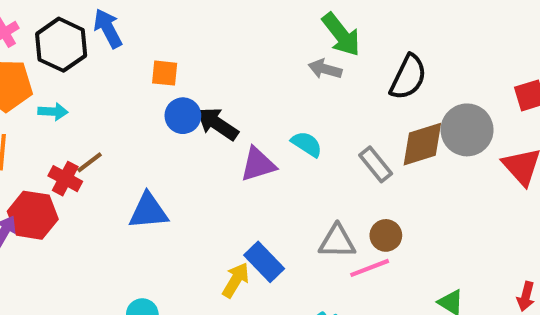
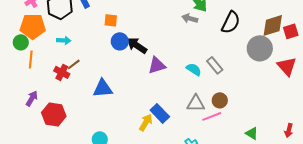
cyan arrow: (53, 112) -> (64, 40), moved
cyan semicircle: (307, 144) -> (194, 69), moved
brown diamond: (422, 144) -> (273, 25), moved
red hexagon: (33, 215) -> (54, 114), moved

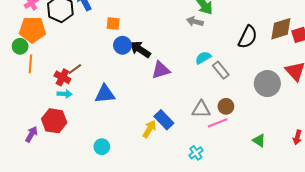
black semicircle: (231, 22) -> (248, 37), moved
cyan arrow: (64, 40) -> (65, 94), moved
gray circle: (260, 48) -> (267, 84), moved
cyan semicircle: (194, 69) -> (203, 58), moved, turned -63
purple arrow: (32, 98) -> (31, 134), moved

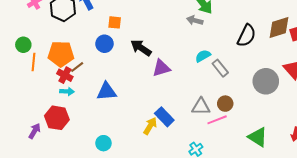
orange pentagon: (32, 30) -> (61, 54), moved
blue circle: (122, 45) -> (104, 44), moved
green triangle: (259, 140) -> (258, 137), size x1.5

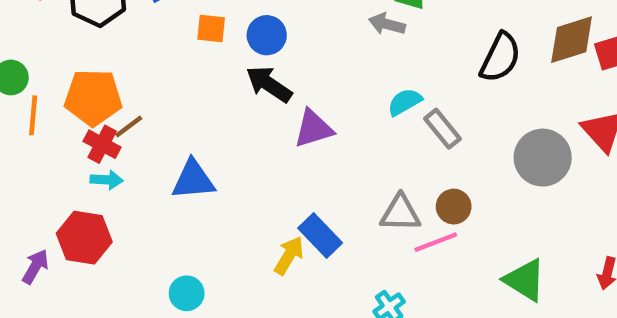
blue circle: (104, 44) -> (267, 35), moved

